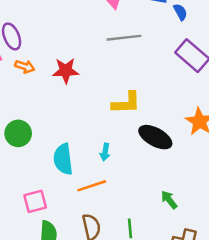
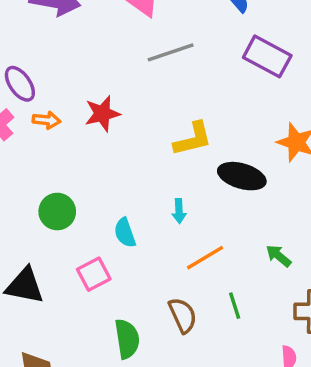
cyan semicircle: (63, 159) -> (125, 233), size x0.7
orange line: (92, 186) -> (205, 258), moved
pink square: (35, 201) -> (94, 274), moved

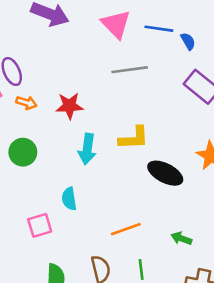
cyan arrow: (179, 211) -> (87, 149), moved, size x1.6
green circle: (57, 212) -> (23, 152), moved
green arrow: (279, 256) -> (181, 238), turned -30

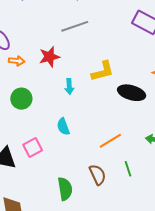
gray line: (130, 70) -> (75, 26), moved
cyan arrow: (87, 149) -> (69, 86), size x0.7
pink square: (40, 225) -> (33, 148), moved

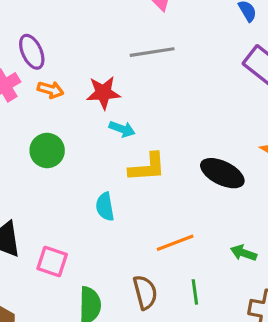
yellow L-shape: (103, 71) -> (147, 167), moved
cyan arrow: (69, 86) -> (122, 129), moved, turned -77
pink square: (33, 148) -> (52, 261), moved, turned 36

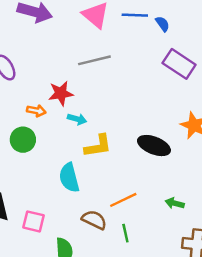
orange arrow: (51, 90) -> (36, 111), moved
cyan semicircle: (105, 207) -> (69, 178), size x1.4
brown semicircle: (145, 292) -> (94, 220), moved, turned -45
green line: (195, 292) -> (125, 233), moved

